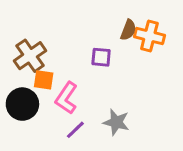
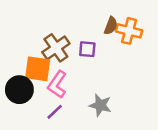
brown cross: (30, 56) -> (56, 48), moved
orange square: (44, 80) -> (38, 69), size x1.5
purple line: (75, 130) -> (55, 112), moved

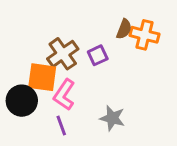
purple square: (87, 49) -> (98, 55), turned -30
purple line: (55, 112) -> (61, 125), turned -66

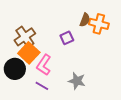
brown cross: (63, 54) -> (25, 37), moved
orange square: (42, 77) -> (29, 53), turned 35
purple line: (61, 125) -> (42, 86), turned -40

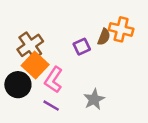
brown semicircle: (85, 20) -> (104, 37), moved
gray star: (77, 81) -> (94, 99), turned 30

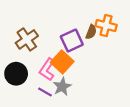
purple square: (82, 47) -> (72, 41), size x1.5
orange square: (35, 65) -> (62, 62), moved
gray star: (94, 99) -> (62, 87), moved

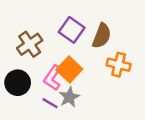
orange cross: (106, 26) -> (119, 65), moved
brown semicircle: (91, 32) -> (102, 36), size x1.5
purple square: (72, 41) -> (72, 30), moved, turned -30

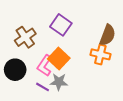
brown semicircle: (102, 36) -> (108, 35), moved
gray star: (69, 97) -> (59, 82), turned 30

